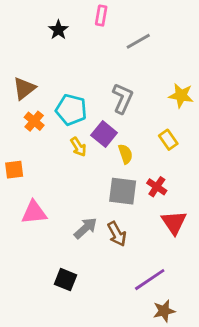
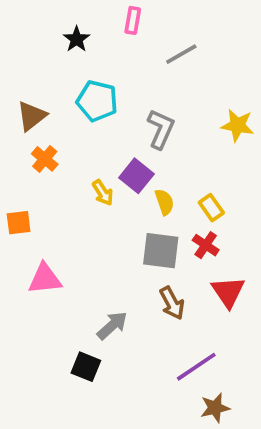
cyan pentagon: (71, 110) -> (97, 101), moved
yellow rectangle: (168, 140) -> (211, 208), moved
gray arrow: (85, 228) -> (112, 326), moved
brown arrow: (117, 234) -> (172, 303), moved

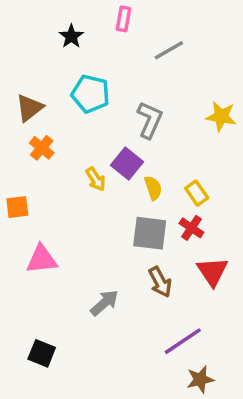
black square: (86, 367) -> (42, 353), moved

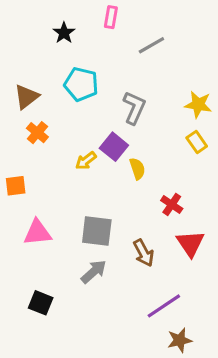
yellow arrow: (96, 179) -> (86, 161), turned 85
yellow rectangle: (197, 193) -> (197, 142), moved
gray square: (150, 233) -> (97, 231), moved
black square: (42, 353) -> (41, 303), moved

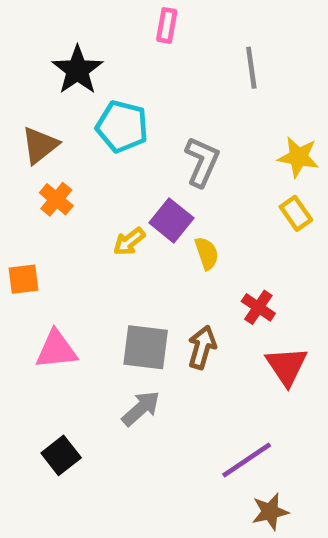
black star: (64, 33) -> (77, 70), moved, size x1.5
gray line: (151, 45) -> (251, 68), moved, turned -68
brown arrow: (144, 253) -> (202, 347), moved, turned -136
black square: (41, 303) -> (61, 455), turned 30

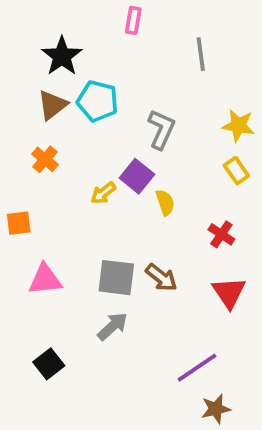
brown triangle: (40, 145) -> (52, 105), moved
red cross: (258, 307) -> (221, 234), moved
brown arrow: (202, 347) -> (161, 278), turned 112

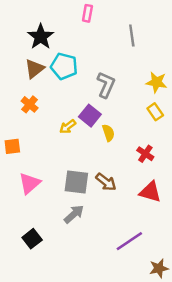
pink triangle: (45, 279) -> (30, 183), turned -35
red triangle: (229, 293) -> (150, 192), turned -40
brown star: (216, 409) -> (159, 268), moved

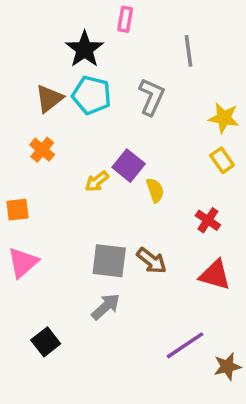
black star: (41, 37) -> (85, 49), moved
gray L-shape: (106, 85) -> (152, 97), moved
pink triangle: (30, 183) -> (23, 263), moved
brown star: (159, 268) -> (227, 367), moved

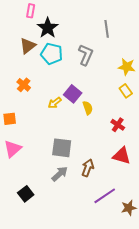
pink rectangle: (125, 19) -> (31, 11), moved
brown triangle: (49, 99) -> (28, 46), moved
brown arrow: (152, 261) -> (88, 168), moved, turned -108

